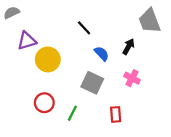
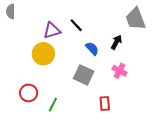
gray semicircle: (12, 13) -> (11, 11), turned -64
purple triangle: (27, 41) -> (52, 31), moved
red circle: (44, 103) -> (29, 93), moved
green line: (72, 113) -> (53, 105), moved

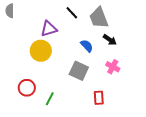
gray trapezoid: (135, 19) -> (99, 18), moved
black line: (76, 25) -> (72, 13), moved
black arrow: (116, 42) -> (110, 40), turned 96

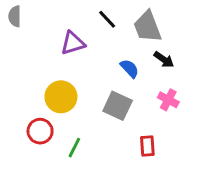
yellow circle: (41, 51) -> (61, 97), moved

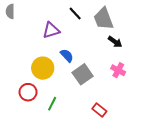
blue semicircle: (130, 68) -> (67, 55), moved
gray square: (118, 106) -> (83, 74), turned 30
red rectangle: (147, 146) -> (99, 110), moved, turned -48

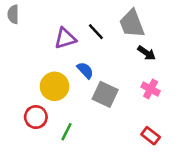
black line: (75, 14) -> (96, 32), moved
gray square: (83, 74) -> (105, 94), turned -30
red rectangle: (99, 110) -> (151, 136), moved

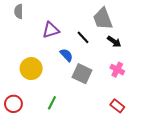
gray semicircle: (13, 14) -> (19, 11), moved
black line: (96, 32) -> (83, 37), moved
yellow circle: (55, 86) -> (31, 69), moved
red circle: (36, 117) -> (13, 104), moved

